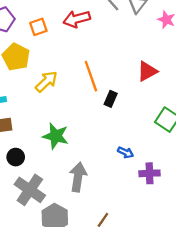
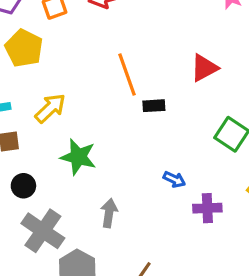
yellow arrow: (46, 82) -> (50, 108), moved
black rectangle: (111, 99) -> (154, 106), turned 63
gray arrow: (78, 177) -> (109, 213), size x0.7

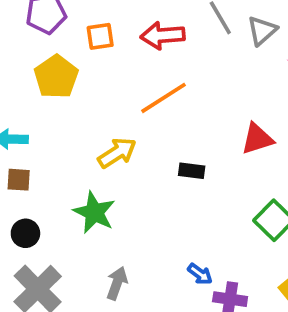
orange line: (127, 75) -> (164, 98), moved, turned 66
yellow arrow: (50, 108) -> (117, 153), moved
blue arrow: (174, 179) -> (200, 274), moved

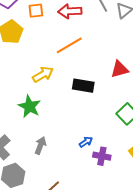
black rectangle: (192, 171) -> (83, 86), size x1.5
blue arrow: (200, 274) -> (86, 142), turned -72

